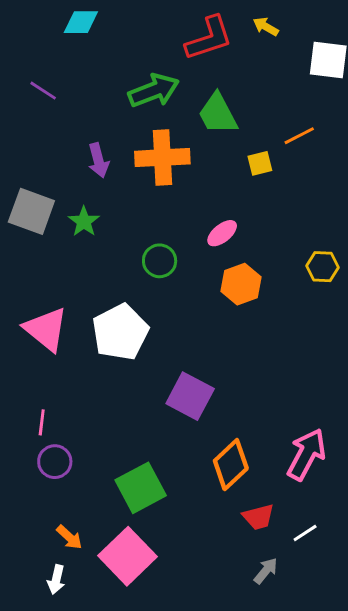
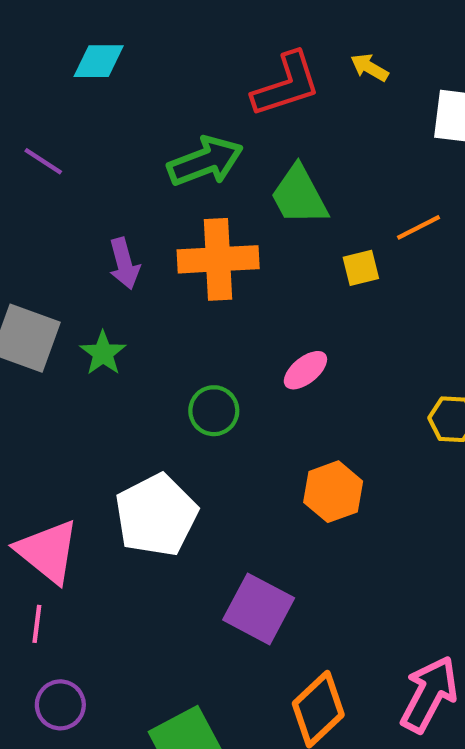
orange hexagon: (241, 284) -> (333, 492), moved
pink triangle: (46, 329) -> (48, 551), moved
pink line: (42, 422) -> (37, 624), moved

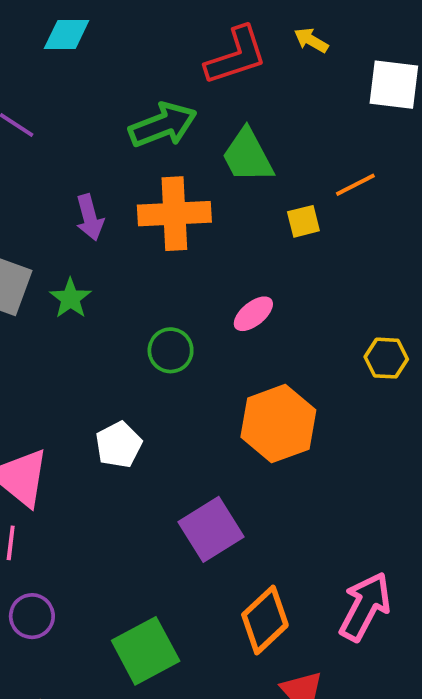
orange hexagon: (333, 492) -> (278, 424), size x1.4
white pentagon: (156, 515) -> (119, 445), size x0.6
purple square: (259, 609) -> (211, 529), turned 30

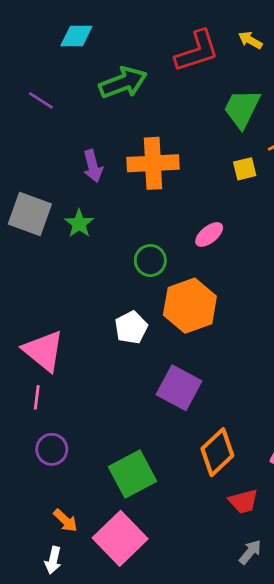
green arrow: (163, 125) -> (123, 83), moved
green trapezoid: (248, 156) -> (242, 109), moved, turned 54
orange hexagon: (278, 424) -> (190, 306), moved
white pentagon: (119, 445) -> (131, 328), moved
purple square: (211, 529) -> (179, 388), turned -30

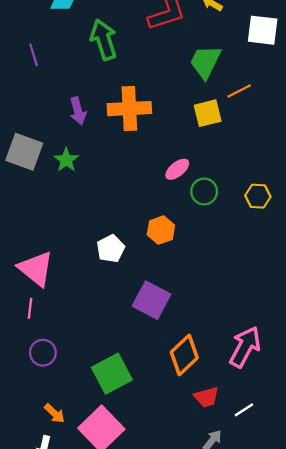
green arrow: (123, 83) -> (104, 40), turned -87
purple line: (41, 100) -> (34, 55), turned 40
yellow square: (245, 169) -> (208, 113), size x1.4
green circle: (150, 260) -> (204, 191), moved
orange hexagon: (190, 306) -> (161, 230), size x0.6

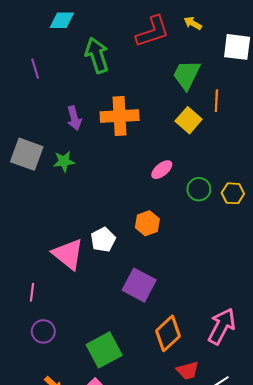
orange line: (239, 91) -> (216, 101), turned -60
yellow square: (208, 113) -> (189, 120), turned -35
green star: (66, 160) -> (64, 161), turned 30
green circle: (204, 191) -> (199, 189), moved
pink triangle: (36, 269) -> (68, 254), moved

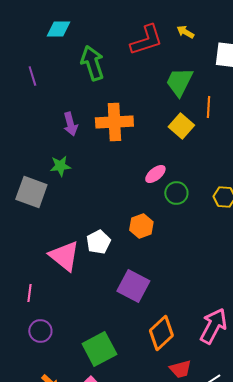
gray square: (27, 154) -> (31, 192), moved
green circle: (199, 189) -> (176, 193), moved

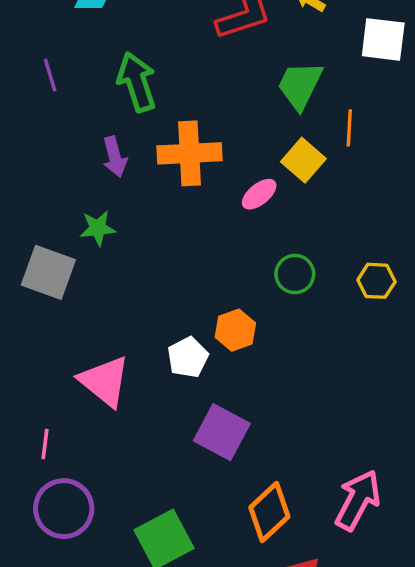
green arrow: (92, 63) -> (137, 82), moved
pink ellipse: (155, 174) -> (259, 194), moved
white pentagon: (98, 242) -> (188, 357), moved
purple circle: (40, 331) -> (64, 509), size x1.5

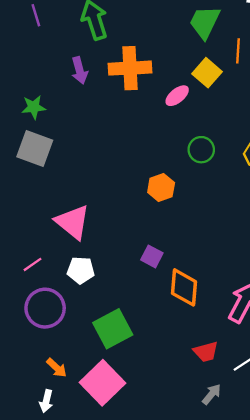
green star: (98, 228) -> (34, 107), moved
white pentagon: (188, 357) -> (81, 270), moved, turned 30
purple square: (222, 432) -> (152, 256), size x0.6
pink line: (45, 444) -> (32, 264), turned 48
orange diamond: (269, 512) -> (184, 287), moved, turned -42

